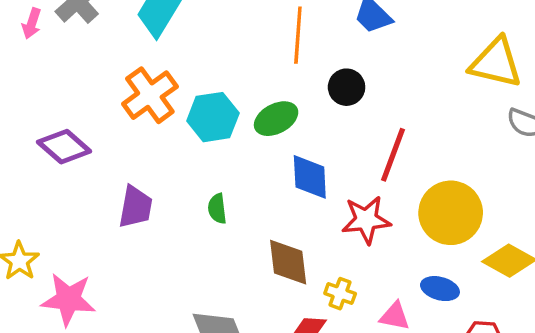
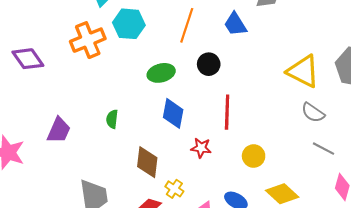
cyan hexagon: (213, 117) -> (129, 24), moved
red line: (393, 155) -> (227, 112), turned -32
purple trapezoid: (135, 207) -> (59, 130), moved
yellow circle: (451, 213) -> (254, 156), size x0.6
red star: (366, 220) -> (201, 148), size x0.7

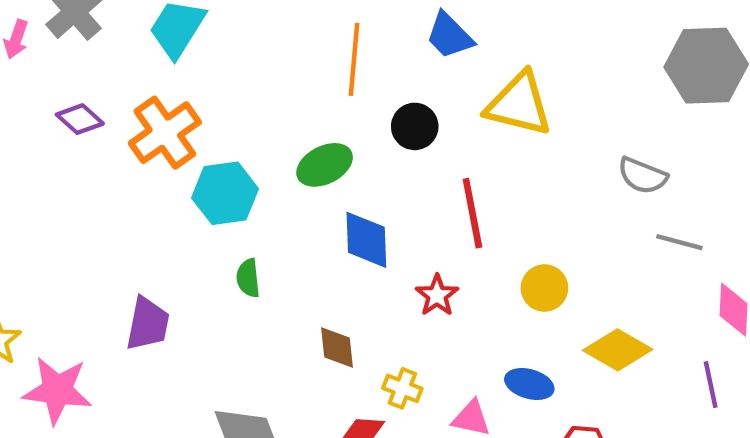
cyan hexagon: (129, 24) -> (225, 193), moved
purple diamond: (28, 59) -> (80, 119), moved, size x0.7
yellow triangle: (303, 71) -> (519, 104), moved
red star: (201, 148) -> (437, 295), turned -30
brown diamond: (147, 162) -> (337, 347), size x0.7

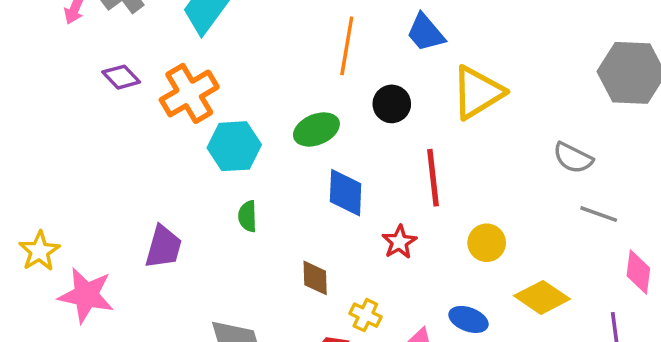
yellow triangle: (519, 104) -> (477, 92), turned -50

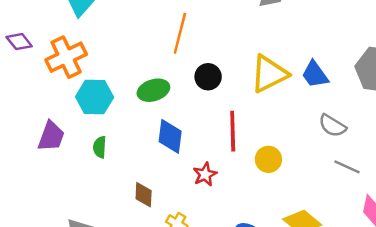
blue trapezoid: (426, 33) -> (315, 74), moved
yellow circle: (487, 243) -> (268, 159), moved
purple trapezoid: (163, 247) -> (51, 136), moved

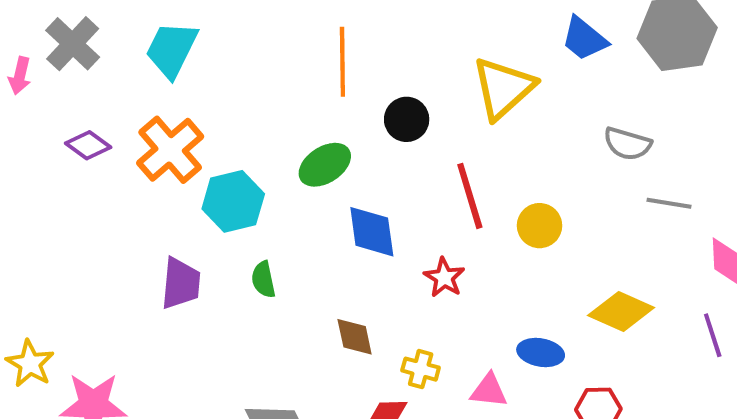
blue trapezoid: (315, 74) -> (584, 39), moved

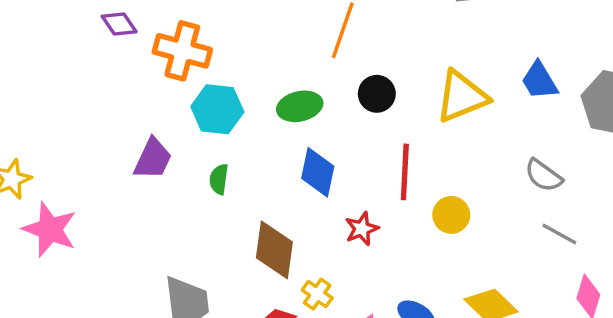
orange cross: (170, 150) -> (182, 51), turned 36
brown diamond: (355, 337) -> (274, 250), size x1.6

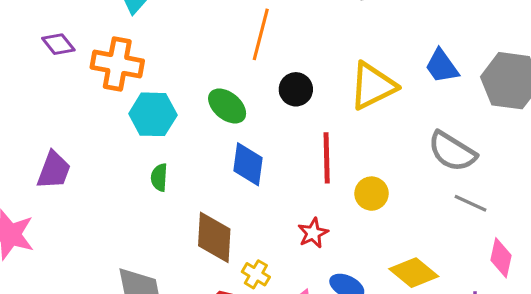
green ellipse: (300, 106) -> (227, 106), turned 57
purple trapezoid: (153, 159) -> (54, 170), moved
gray semicircle: (544, 175) -> (452, 151), size x1.4
red star: (362, 229) -> (313, 233), moved

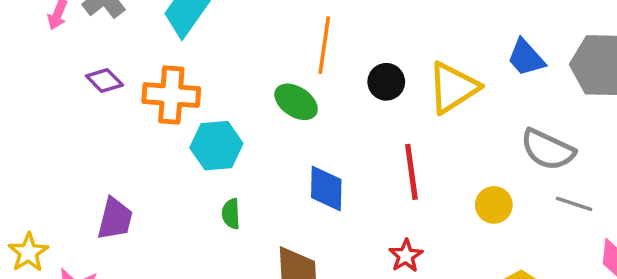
black circle: (296, 89) -> (386, 82), moved
green ellipse: (227, 106) -> (296, 102), moved
yellow circle: (372, 194) -> (494, 205), moved

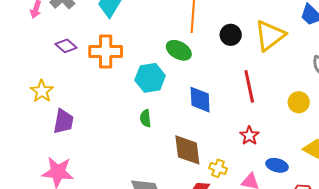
cyan hexagon: (216, 146) -> (150, 78), moved
purple trapezoid: (115, 219) -> (63, 121), moved
yellow star: (28, 252) -> (42, 91), moved

